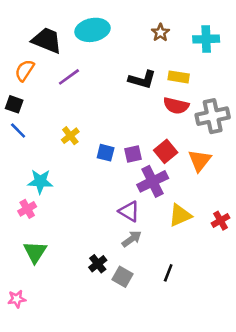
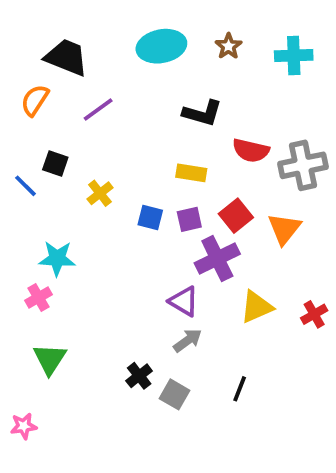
cyan ellipse: (92, 30) -> (161, 46), moved
yellow rectangle: (179, 77) -> (191, 173), moved
black square: (14, 104) -> (55, 164), moved

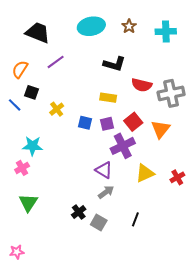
orange semicircle: (35, 100) -> (20, 69), moved
pink star: (24, 426) -> (17, 252), moved

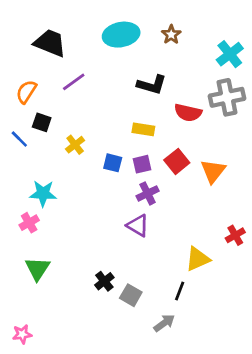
cyan cross: (166, 31) -> (230, 54), moved, turned -36
gray cross: (171, 93) -> (227, 97), moved
purple cross: (123, 146) -> (148, 193), moved, size x0.7
yellow triangle: (145, 173) -> (198, 259), moved
gray arrow: (106, 192) -> (164, 323), moved

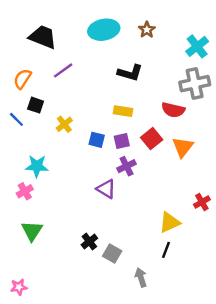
red semicircle: (188, 113) -> (173, 110), moved
purple triangle: (138, 225) -> (106, 189), moved
black line: (180, 291) -> (166, 250), moved
gray arrow: (164, 323) -> (141, 277), turned -72

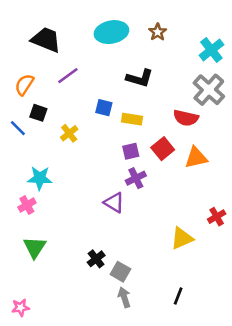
gray cross: (195, 84) -> (209, 90), turned -36
blue square: (97, 140) -> (104, 108), moved
orange triangle: (183, 147) -> (196, 158), turned 40
black line: (166, 250) -> (178, 296), moved
gray arrow: (141, 277) -> (124, 297), moved

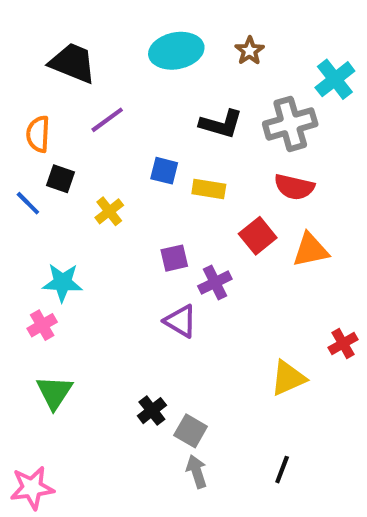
orange semicircle: (24, 85) -> (38, 134), turned -30
gray cross: (209, 90) -> (290, 124), moved, turned 32
purple square: (131, 151) -> (174, 258), moved
pink star: (20, 308) -> (32, 488), size x1.5

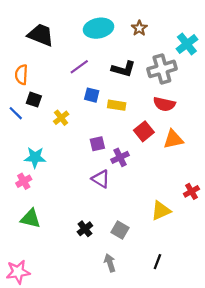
purple line: (107, 120) -> (79, 67), moved
green triangle: (54, 392) -> (30, 219), turned -50
gray square: (191, 431) -> (120, 230), moved

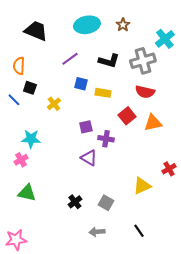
purple cross: (120, 157) -> (106, 139), turned 35
black line: (157, 262) -> (139, 231), turned -56
gray arrow: (110, 263) -> (97, 232), turned -77

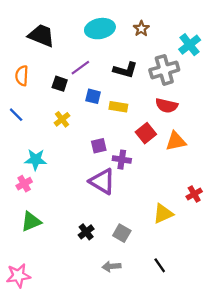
black square: (30, 88) -> (60, 84), moved
purple triangle: (89, 158) -> (102, 181), size x1.4
green triangle: (27, 193) -> (31, 222), turned -36

